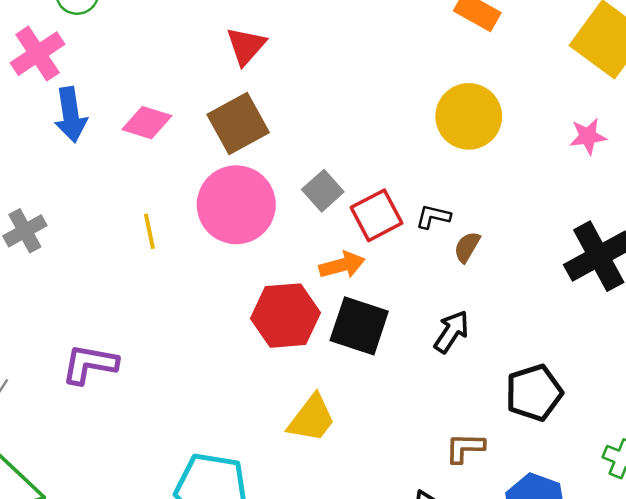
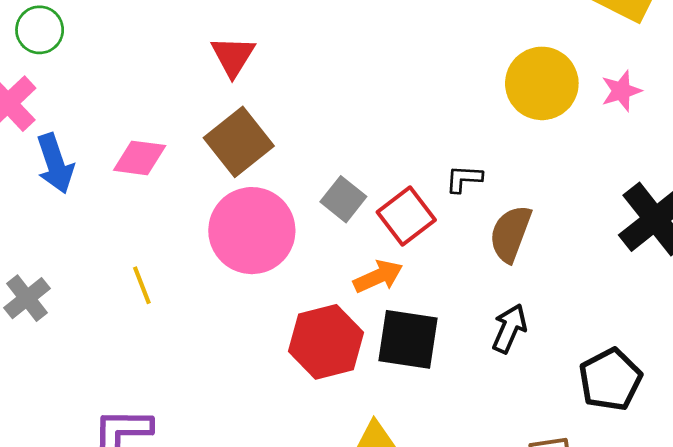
yellow circle: (469, 116) -> (542, 83), moved
black L-shape: (433, 217) -> (464, 179), moved
yellow line: (149, 231) -> (142, 285), moved
brown semicircle: (467, 247) -> (510, 234), size x1.6

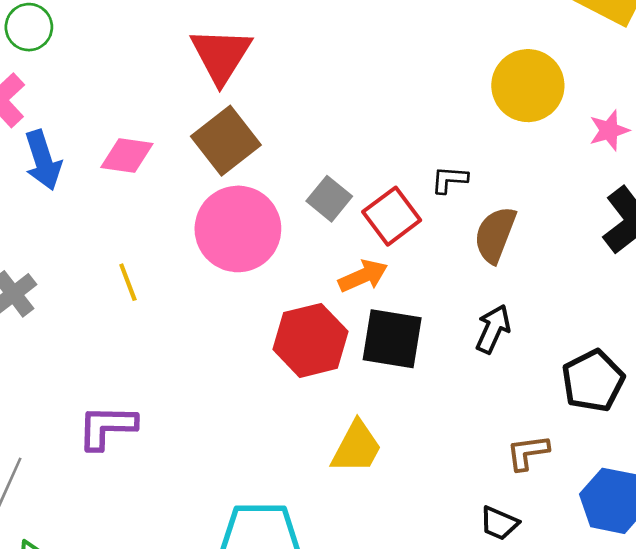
red triangle: (233, 56) -> (221, 55), size x1.4
pink star: (621, 91) -> (609, 130), moved

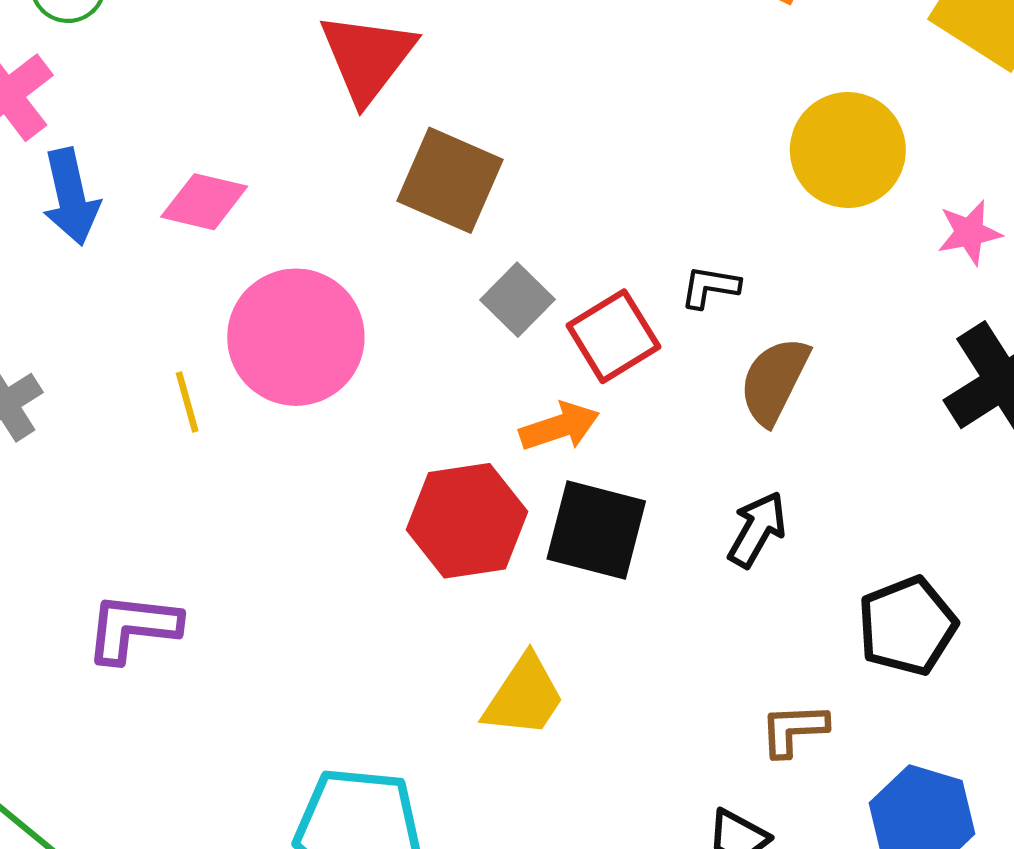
brown square: (226, 141) -> (450, 180), moved, turned -34
pink circle: (238, 229) -> (296, 337), moved

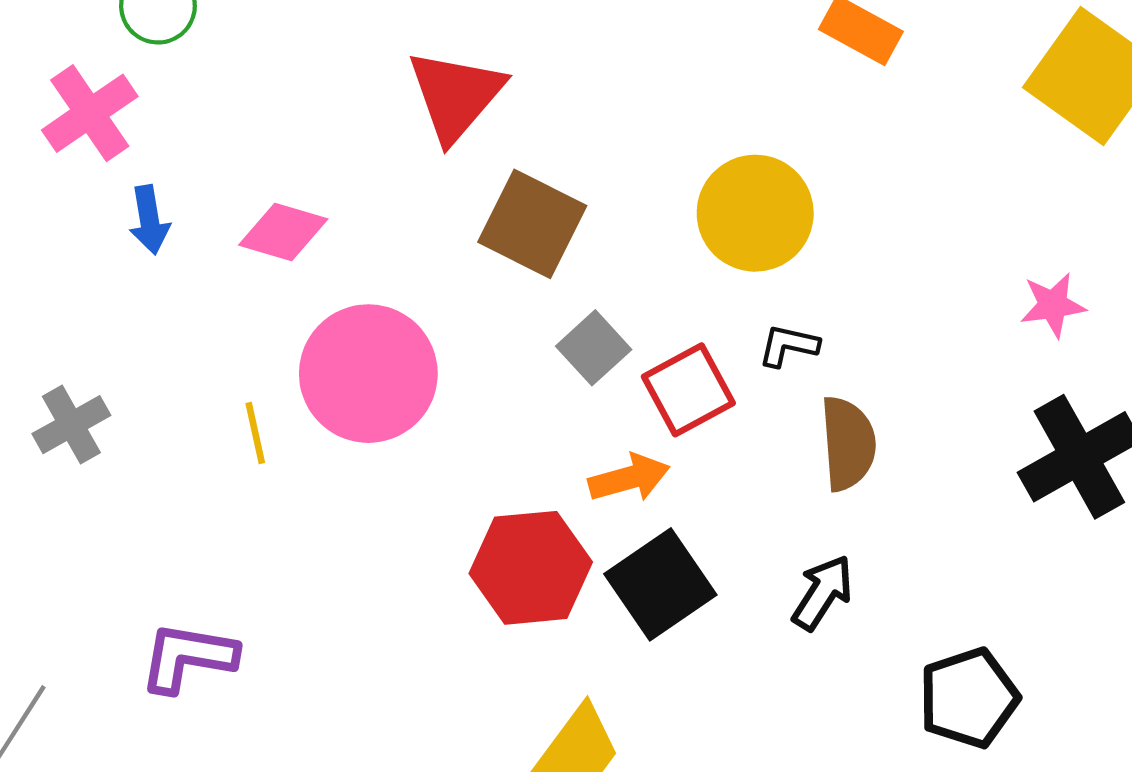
yellow circle: (848, 150) -> (755, 213), moved
blue arrow: (71, 197) -> (149, 220), size x0.7
brown semicircle: (774, 381) -> (848, 444), turned 146
black square: (596, 530) -> (660, 584), turned 38

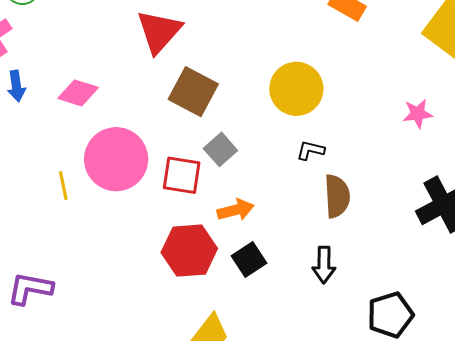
pink star: (1053, 305) -> (418, 114), moved
red square: (688, 390) -> (182, 175), moved, turned 36
black square: (660, 584) -> (249, 259), size x0.7
black arrow: (823, 593) -> (324, 265), turned 147

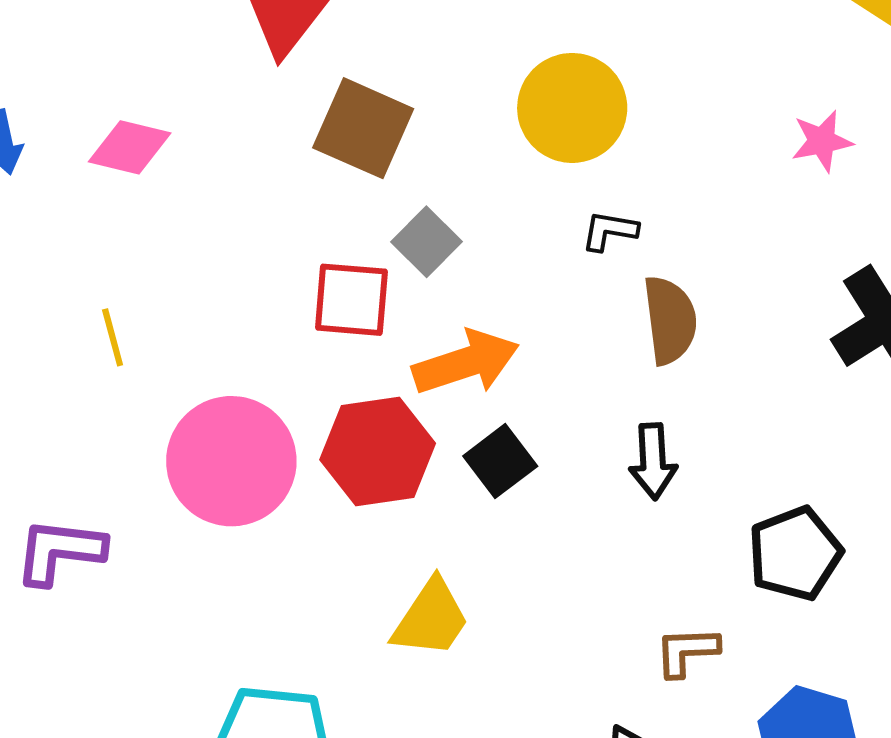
pink circle: (116, 159) -> (231, 461), moved
orange arrow: (236, 210) -> (466, 363), size x1.4

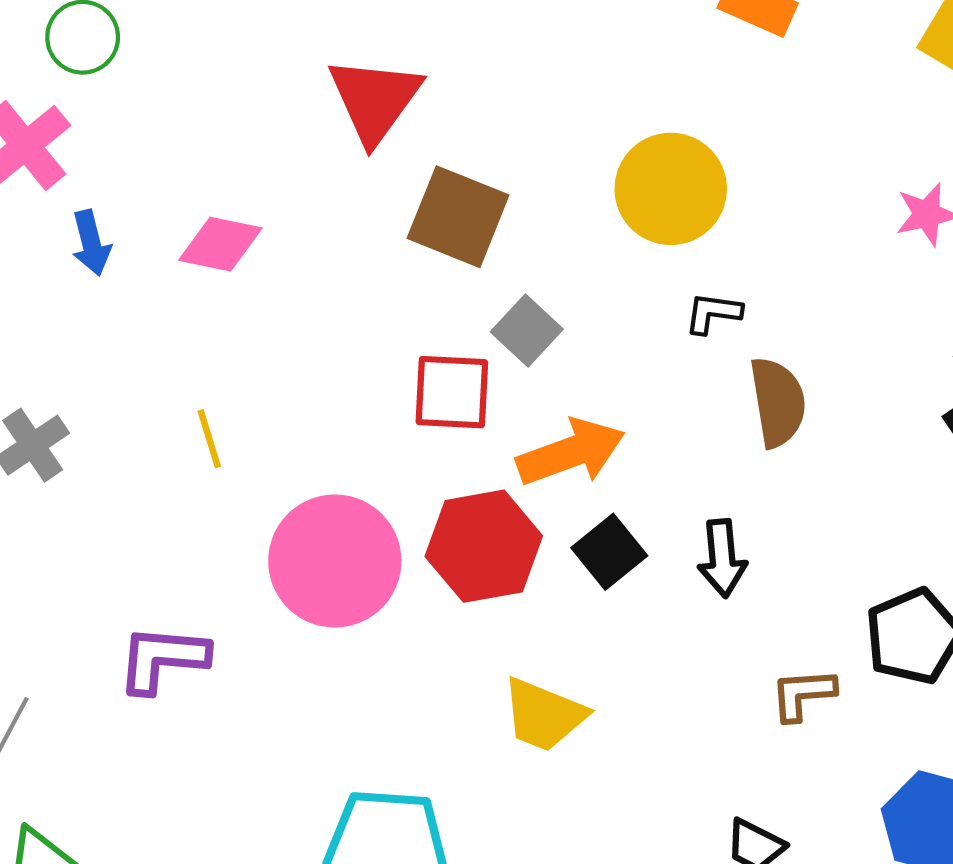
black arrow: (653, 461) -> (722, 558), moved
yellow trapezoid: (431, 618) -> (544, 715), turned 80
brown L-shape: (687, 651) -> (803, 694), moved

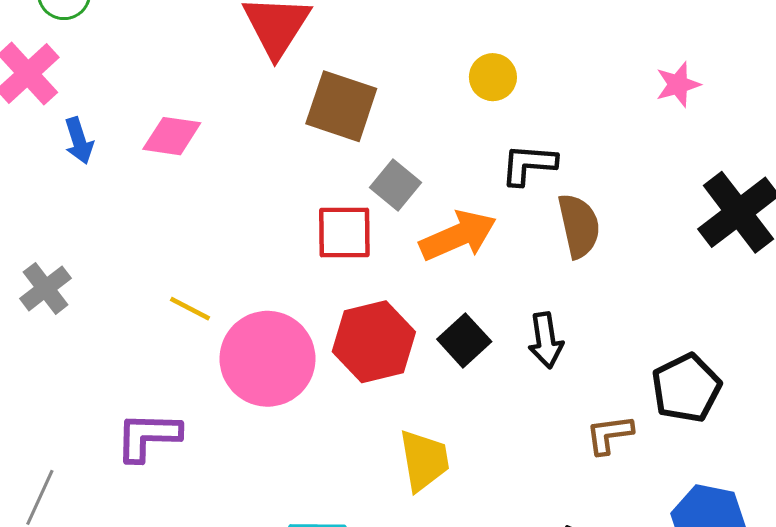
yellow circle: (671, 189) -> (493, 77), size x0.6
black L-shape: (713, 313) -> (529, 164), size x1.4
yellow line: (209, 439) -> (190, 309), moved, turned -42
orange arrow: (571, 452) -> (458, 236), moved
yellow trapezoid: (544, 715) -> (424, 460), turned -118

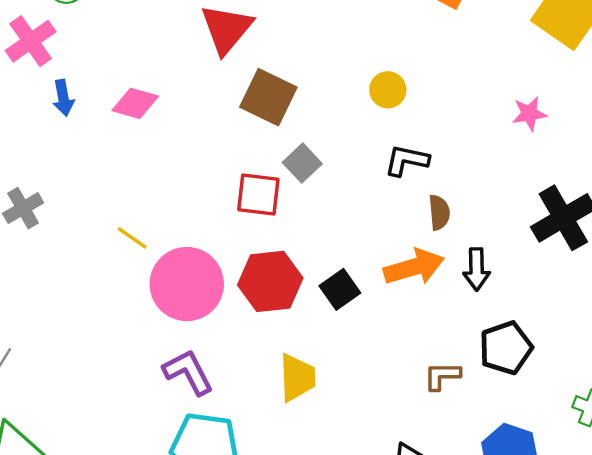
brown semicircle: (579, 226) -> (439, 212), size x0.7
orange arrow: (458, 236) -> (414, 267), moved
black arrow: (546, 340) -> (477, 269), moved
purple L-shape: (148, 436) -> (188, 372), moved, turned 54

